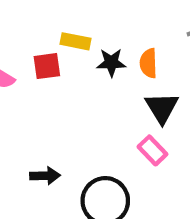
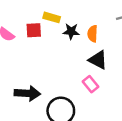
black triangle: (162, 108) -> (98, 60), turned -36
black arrow: (45, 176) -> (27, 93), size x1.5

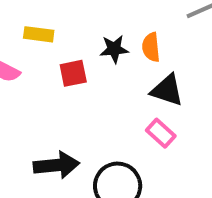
yellow rectangle: (52, 17) -> (39, 34), moved
red square: (34, 30) -> (73, 73), moved

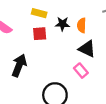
yellow rectangle: (39, 34) -> (39, 13), moved
black arrow: (56, 165) -> (19, 65), moved, turned -70

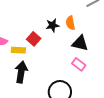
yellow rectangle: (39, 13) -> (18, 50), moved
red square: (40, 34) -> (34, 39), turned -32

